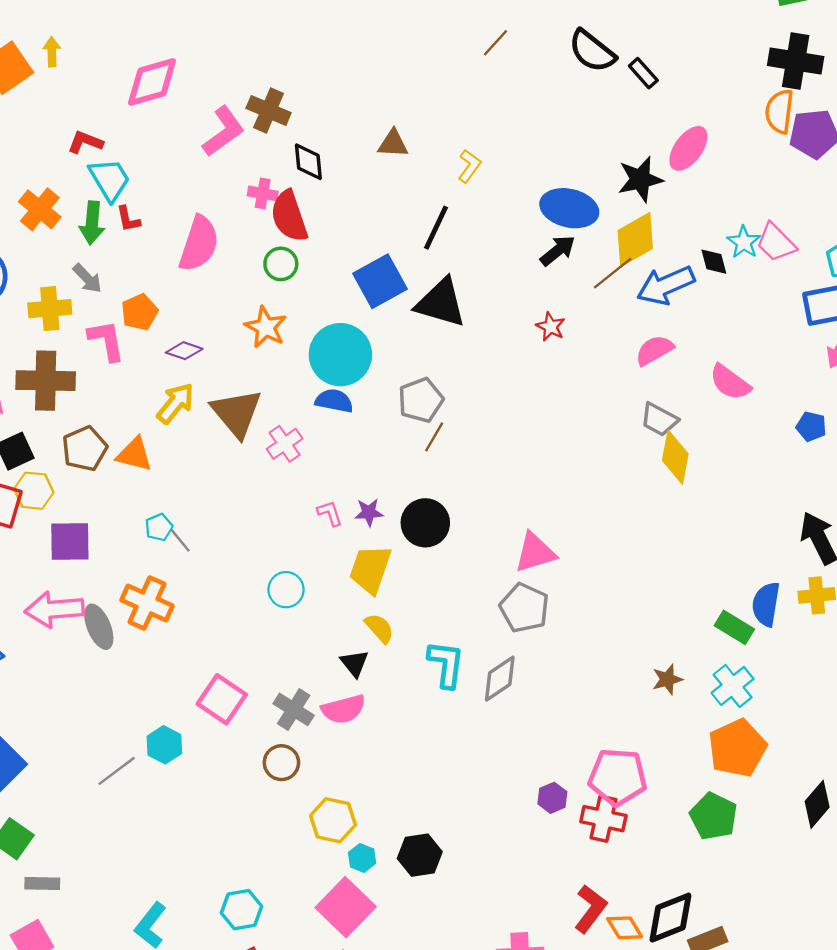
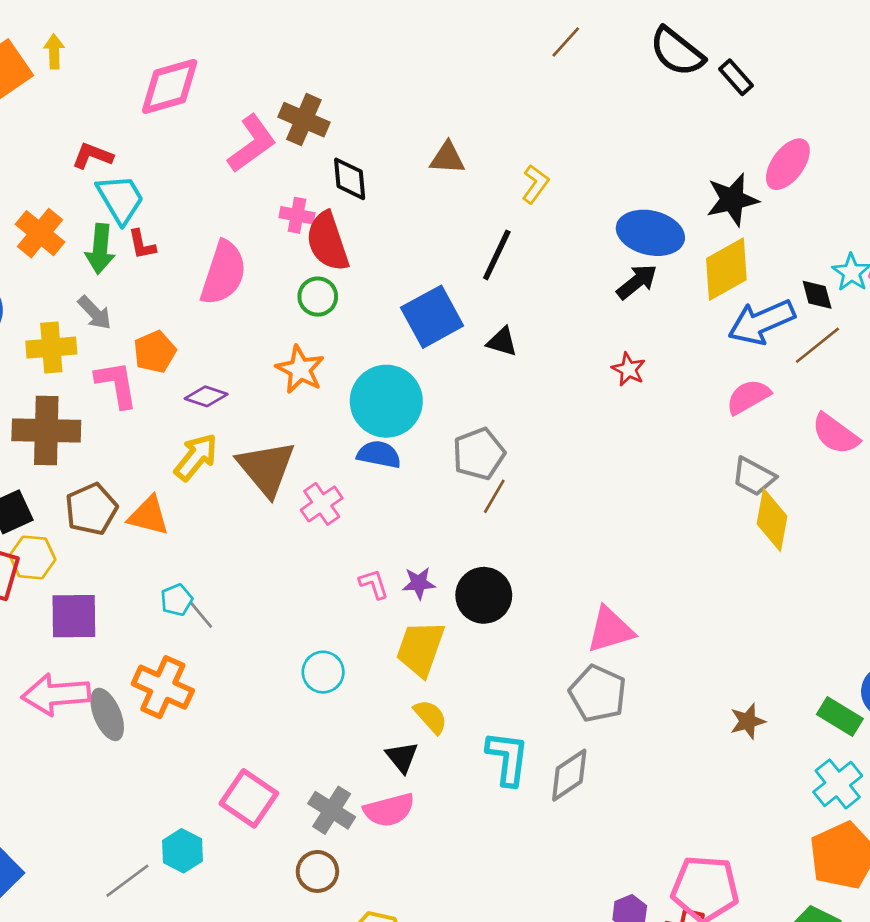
brown line: (613, 273) -> (817, 345), moved
black triangle: (441, 303) -> (502, 342), size x0.5
brown star: (667, 679) -> (748, 721), moved

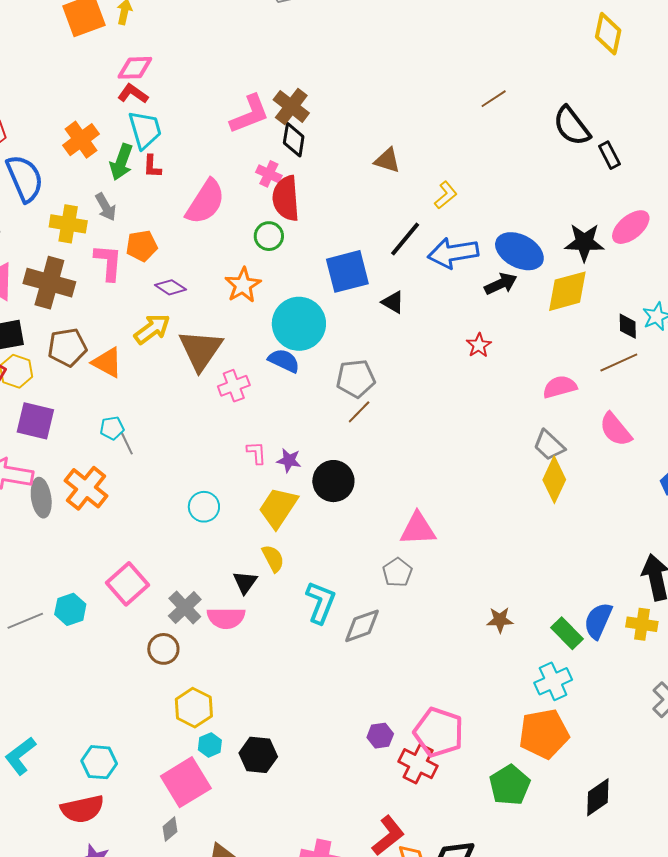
pink diamond: (170, 86) -> (135, 68), moved, size x0.7
black diamond: (350, 179) -> (294, 140), moved
blue arrow: (761, 322) -> (453, 253), moved
gray pentagon: (598, 694) -> (397, 572), size x0.7

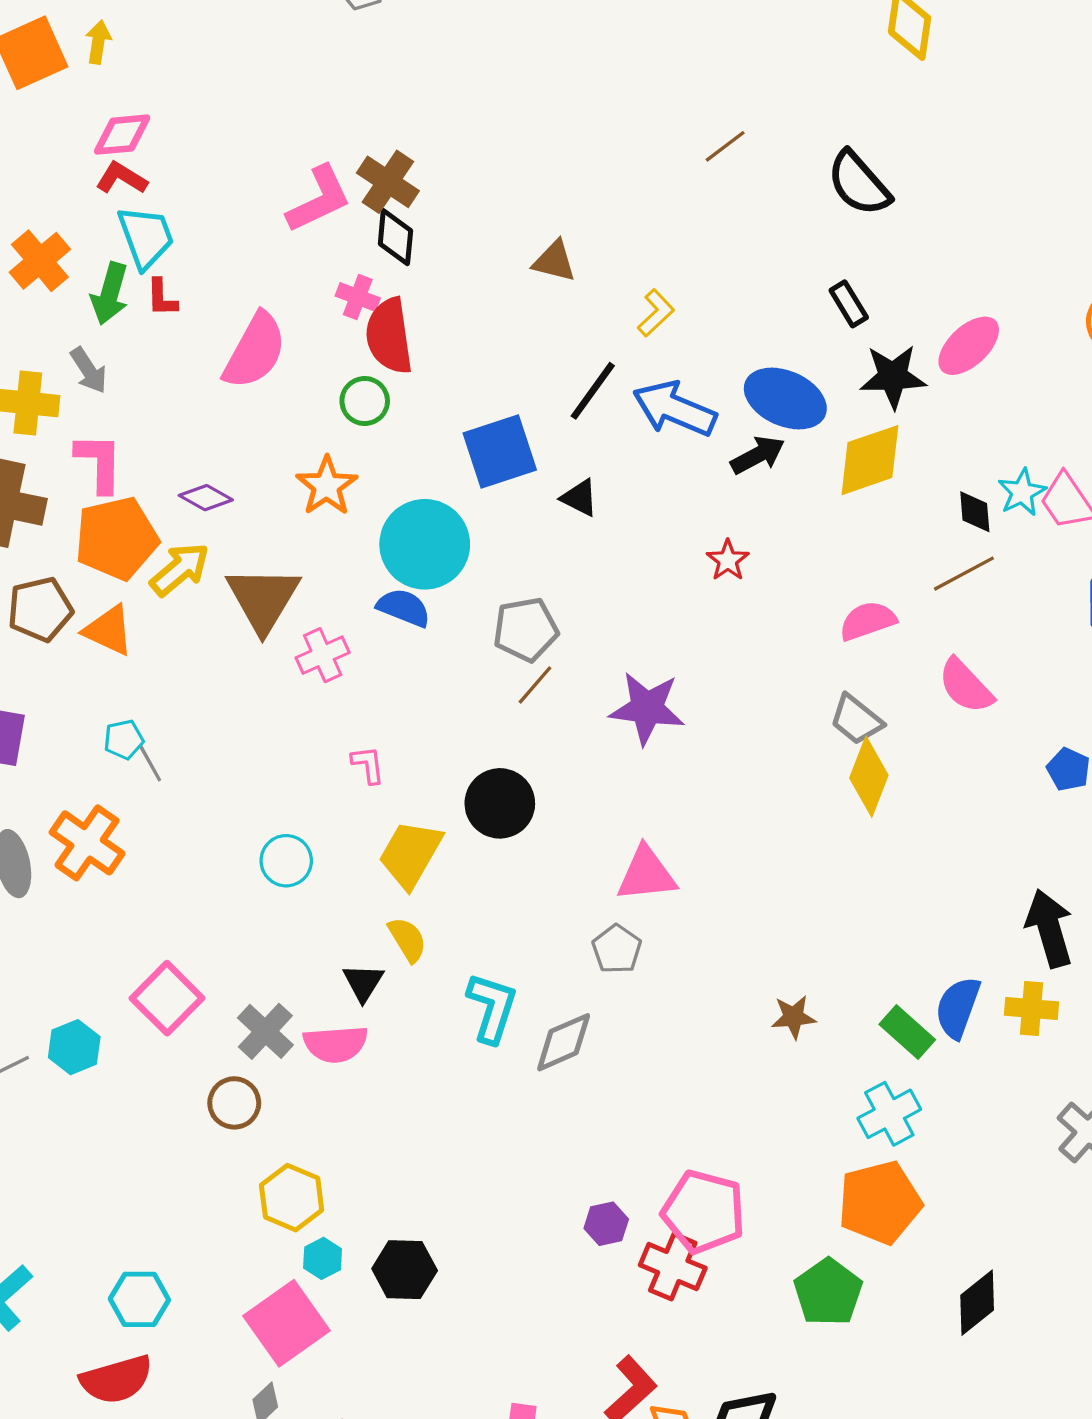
black rectangle: (609, 155) -> (849, 304), moved
orange pentagon: (142, 246) -> (116, 538), moved, size x1.6
blue arrow: (453, 253) -> (675, 409), turned 36
purple star: (289, 460) -> (647, 708), moved, size x1.8

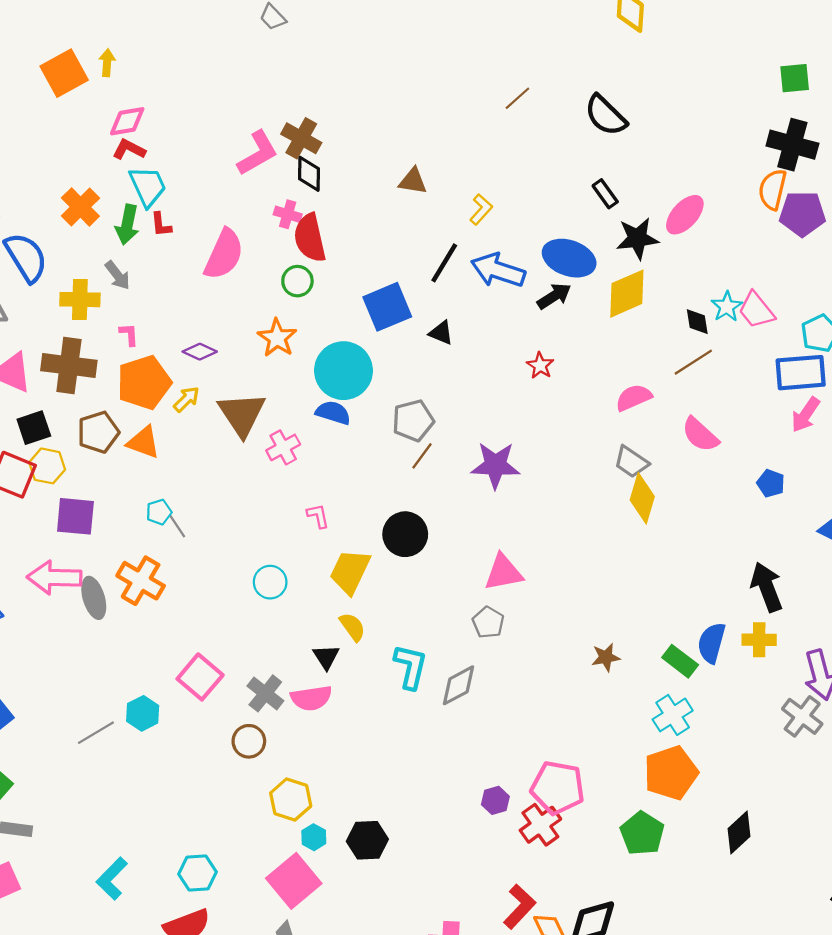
pink L-shape: (99, 463) -> (129, 334), size x0.6
yellow arrow: (180, 569) -> (186, 399), size x0.7
red cross: (673, 1267) -> (540, 825), turned 36

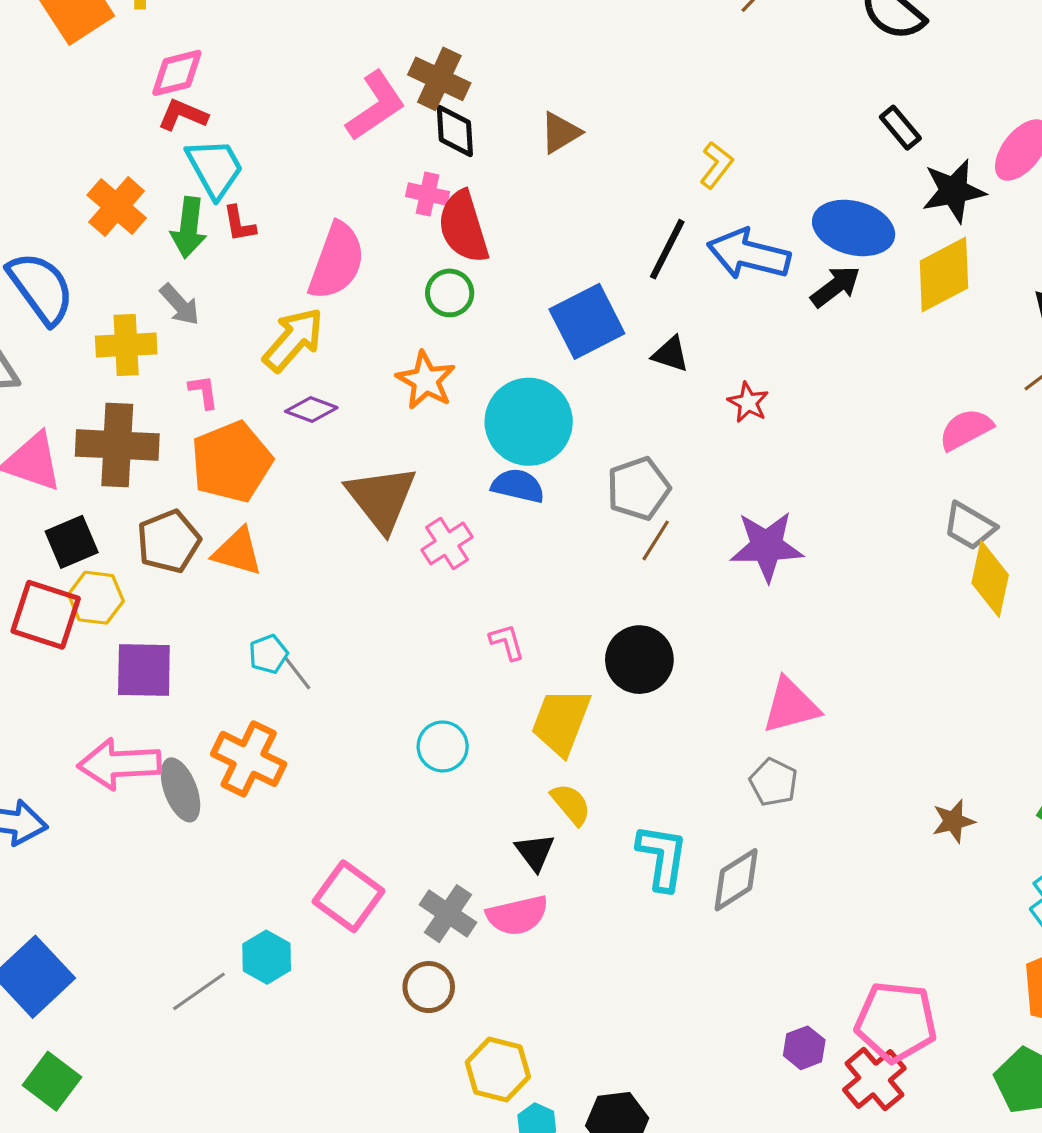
brown triangle: (413, 181) -> (560, 133), moved, turned -36
red star: (540, 366) -> (748, 402), moved
yellow arrow: (186, 399) -> (293, 340), moved, size x1.6

